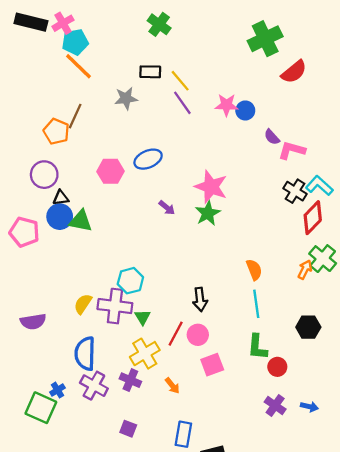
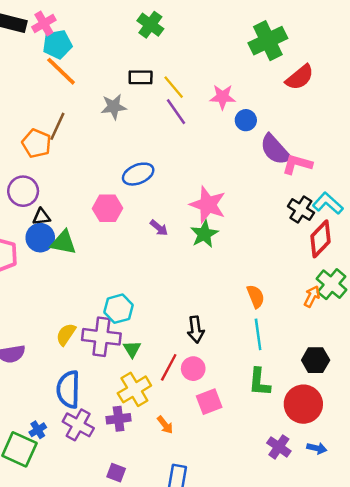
pink star: (227, 105) -> (223, 97), moved
purple semicircle: (272, 137) -> (275, 150), size x1.8
pink hexagon: (110, 171) -> (108, 208), moved
red circle: (277, 367) -> (303, 404), moved, size x1.8
purple cross: (130, 380) -> (119, 419), turned -30

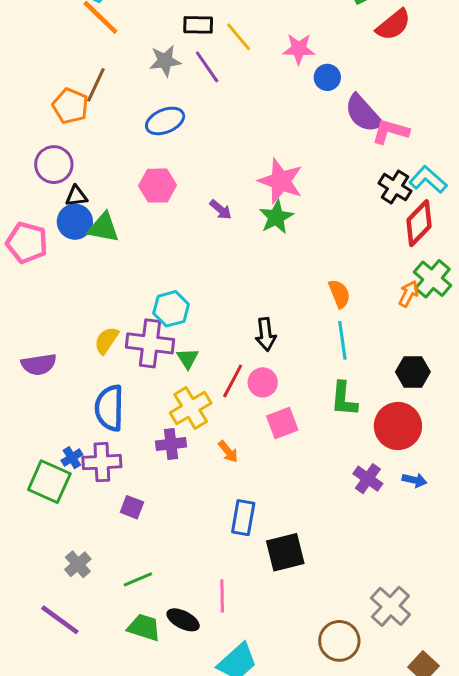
purple line: (176, 112) -> (207, 67), moved
blue ellipse: (138, 174) -> (165, 121), moved
purple cross: (78, 425) -> (102, 462), moved, turned -32
purple square: (116, 473) -> (132, 507), moved

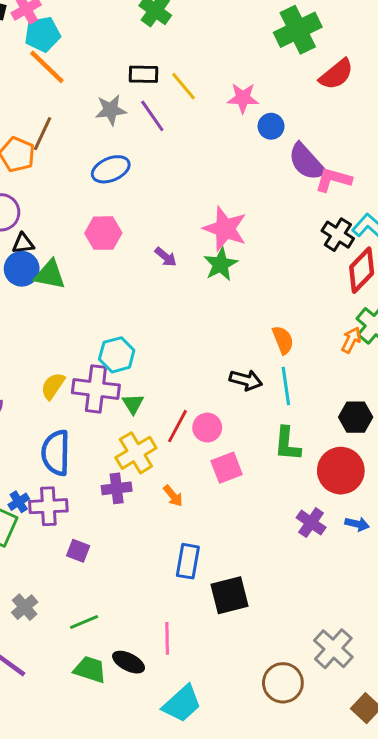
black arrow: (266, 334) -> (246, 380), moved, turned -68

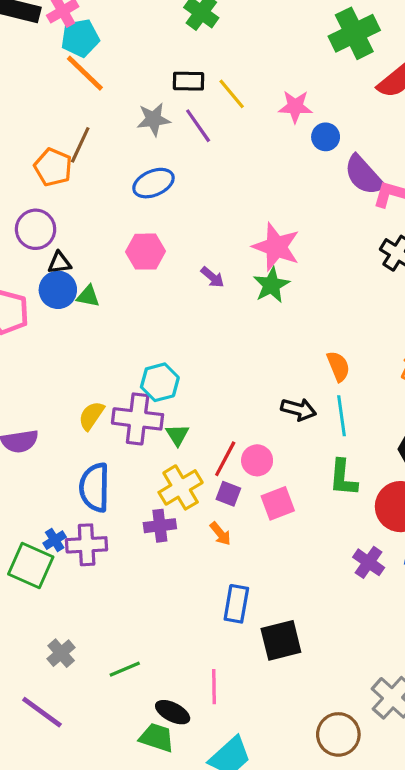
green triangle: (50, 275) -> (88, 296), size x0.7
purple square: (78, 551) -> (228, 494), moved
green trapezoid: (90, 669) -> (157, 738), moved

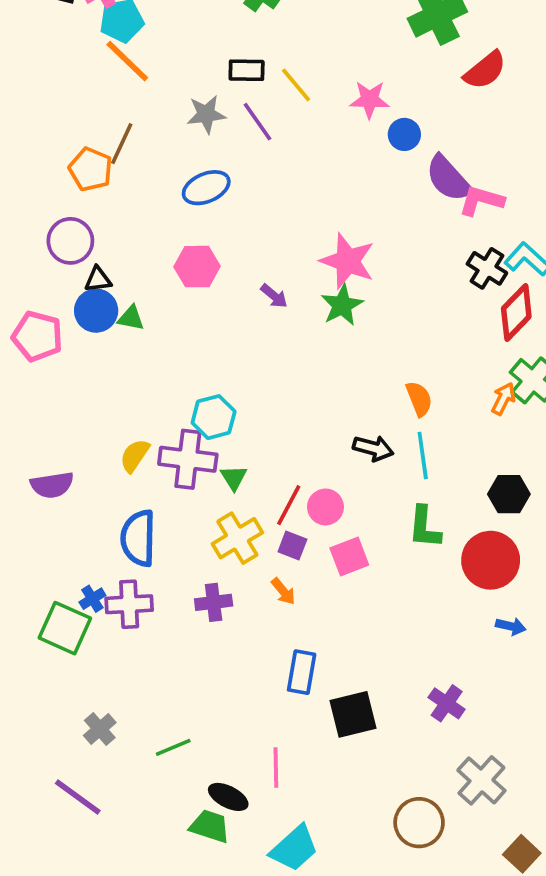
purple cross: (160, 526) -> (214, 602), moved
purple cross: (369, 562) -> (447, 703), moved

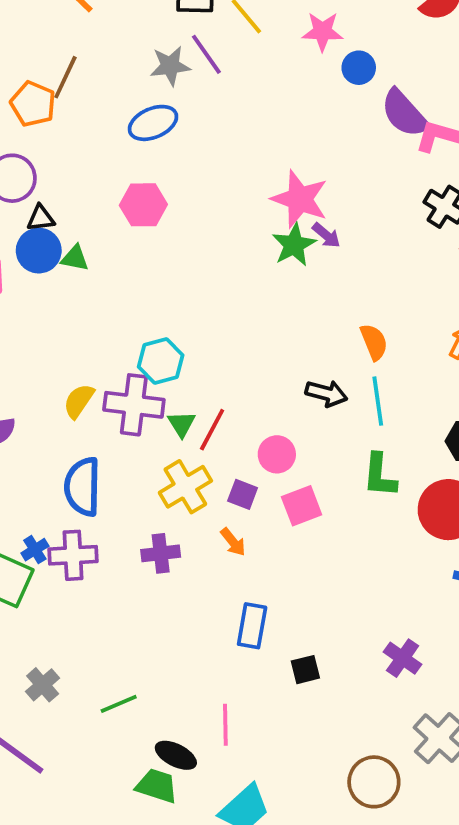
gray star: (206, 114) -> (170, 66), moved
purple arrow: (274, 296) -> (326, 235), moved
red line: (289, 505) -> (212, 430), moved
black square: (353, 714) -> (305, 670), size x0.6

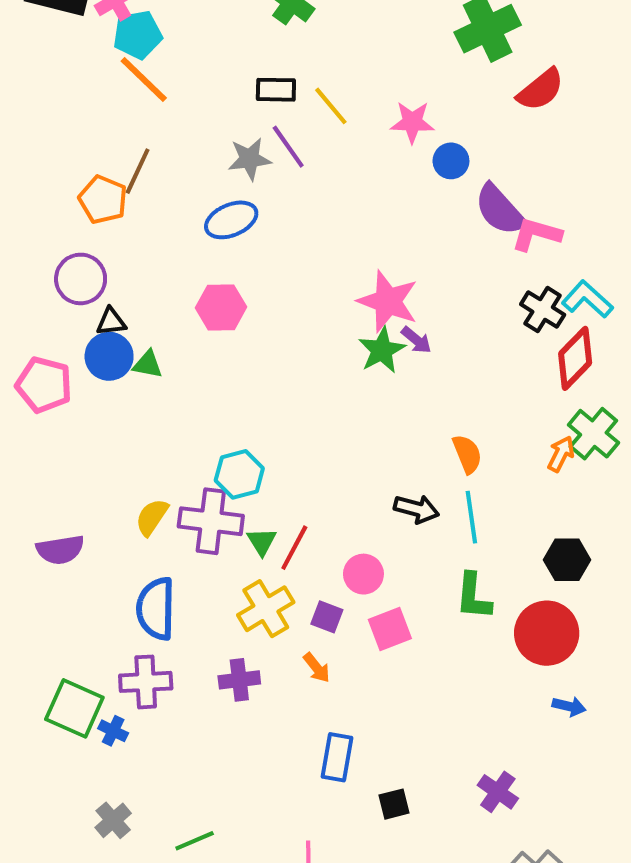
blue cross: (35, 550) -> (113, 731), moved, turned -32

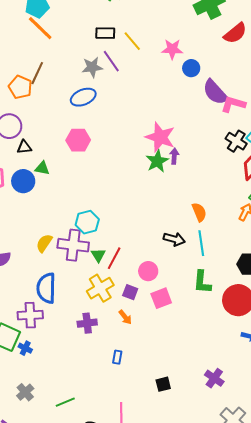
purple arrow: (416, 340) -> (174, 156), turned -126
blue circle: (109, 356) -> (23, 181), moved
purple cross: (146, 682) -> (30, 315), moved
blue rectangle: (337, 757) -> (117, 357), moved, size x0.6

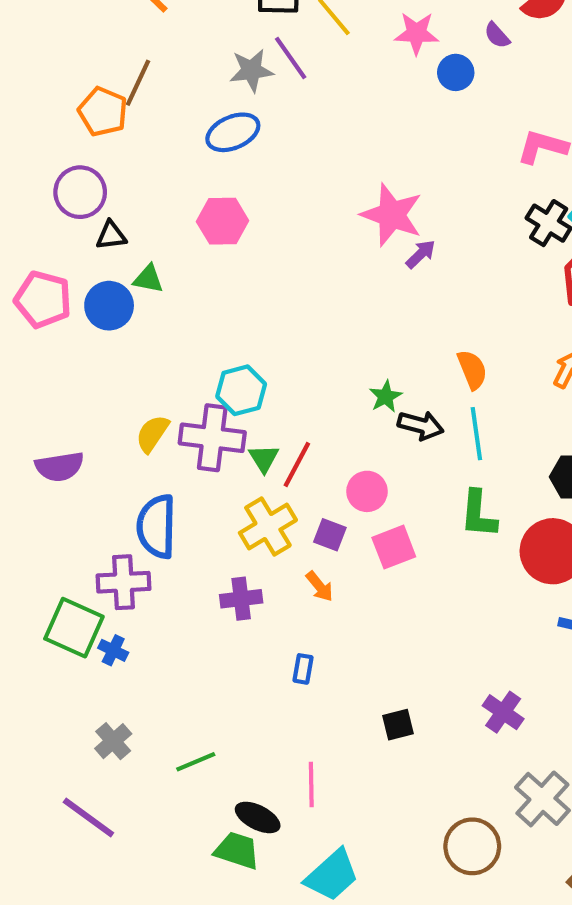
purple semicircle: (215, 92) -> (497, 35), moved, size x0.5
purple arrow: (174, 156) -> (421, 254), turned 42
green star: (157, 161) -> (386, 396), moved, size x0.7

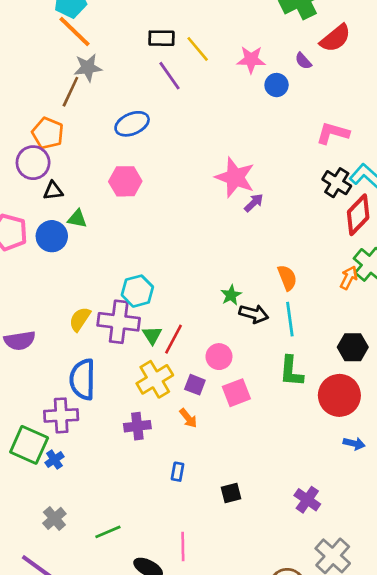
gray star: (251, 70) -> (88, 68), moved
orange pentagon: (103, 112) -> (48, 133), moved
blue cross: (113, 650) -> (54, 460), turned 30
black square: (398, 725) -> (231, 493), moved

